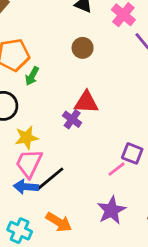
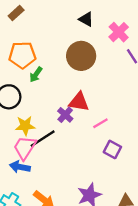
brown circle: (83, 48) -> (81, 56), size x1.6
pink line: (116, 169) -> (100, 123), moved
black line: (50, 179) -> (43, 139), moved

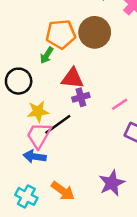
orange pentagon: (22, 55) -> (61, 34), moved
red triangle: (79, 102) -> (72, 78), moved
purple cross: (65, 115) -> (81, 97), turned 35

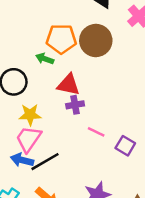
green arrow: (47, 55) -> (45, 59), turned 72
pink line: (120, 104) -> (96, 132), moved, turned 54
black line: (58, 124) -> (45, 162), moved

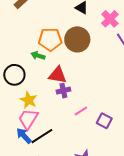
yellow star: (30, 115) -> (29, 100), turned 30
pink line: (96, 132) -> (81, 111), turned -56
blue arrow: (22, 160) -> (24, 136), turned 36

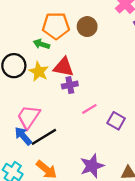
brown circle: (77, 39) -> (87, 27), size x0.7
yellow star: (29, 100) -> (39, 72), moved

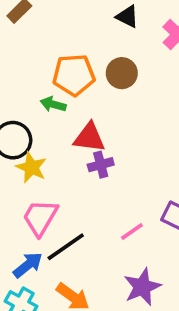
yellow star: (39, 72) -> (31, 167), moved
pink line: (89, 109) -> (132, 231), moved
blue arrow: (23, 136) -> (28, 265), moved, turned 96

